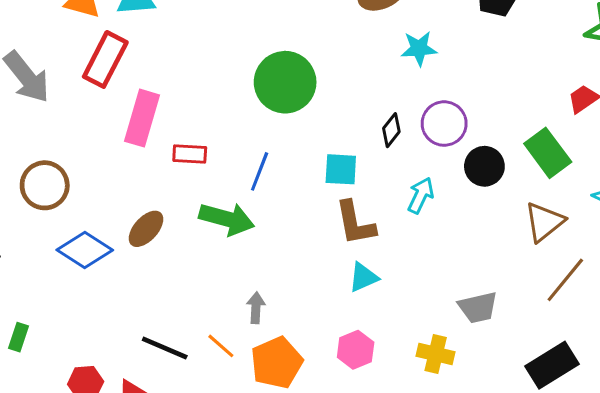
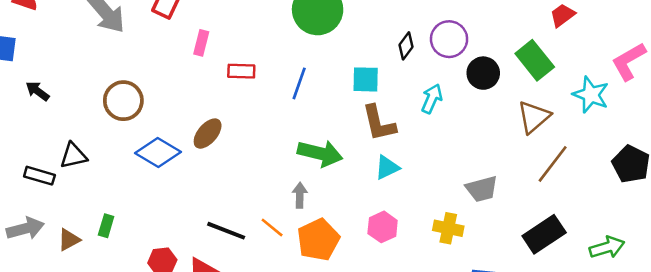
pink rectangle: (142, 118) -> (201, 43), size x0.6
green arrow: (227, 219) -> (320, 153), moved

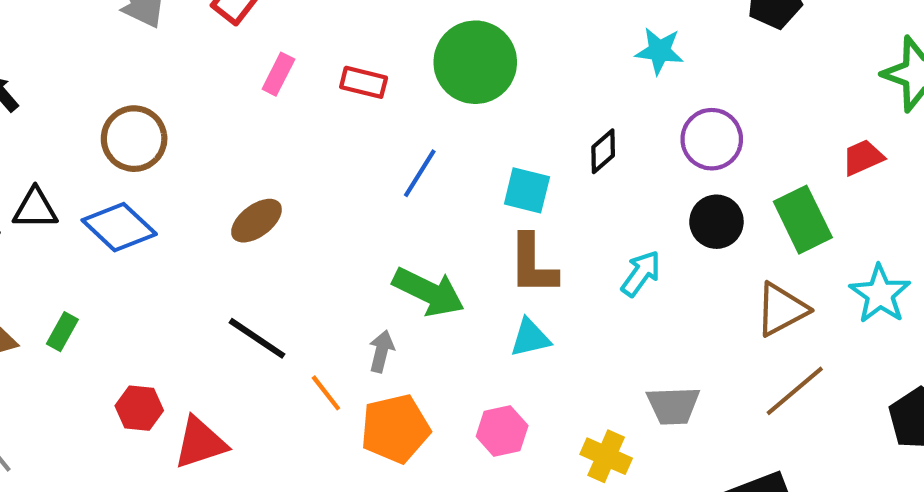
purple circle: (449, 39) -> (712, 139), moved
red rectangle: (241, 71) -> (364, 82), moved
cyan arrow: (432, 99) -> (641, 273), moved
blue diamond: (158, 153) -> (119, 227), moved
black line: (226, 231) -> (257, 338), moved

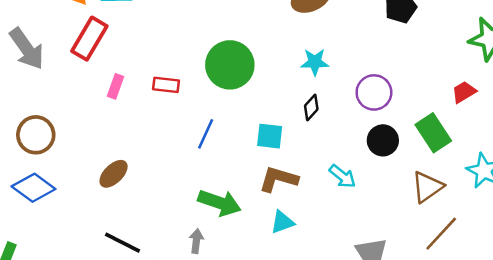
cyan star: (659, 51) -> (315, 62), moved
brown L-shape: (533, 265) -> (278, 179), turned 114
cyan arrow: (641, 273) -> (342, 176), turned 100

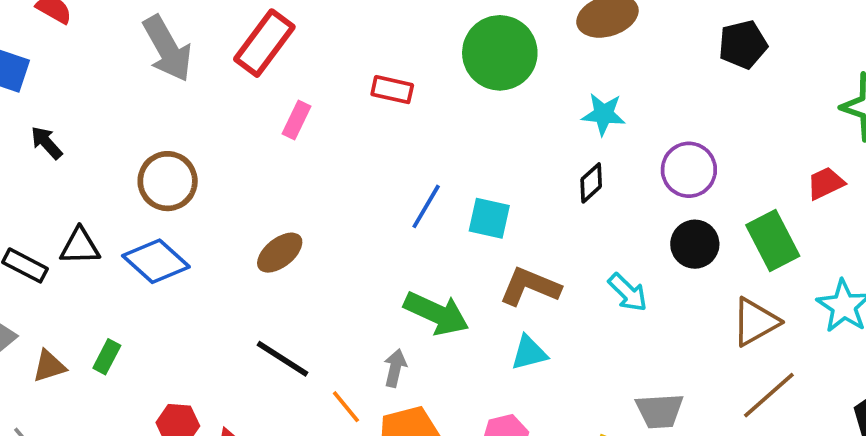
green circle: (230, 65) -> (500, 53), moved
red rectangle: (166, 85) -> (392, 90), moved
cyan square: (270, 136) -> (489, 218), moved

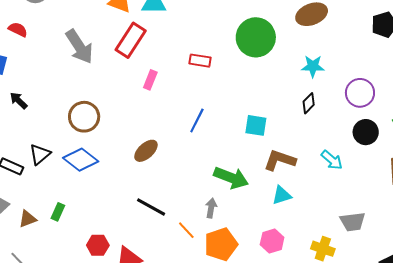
blue line: (426, 206) -> (197, 120), moved
black triangle: (80, 246) -> (40, 154), turned -35

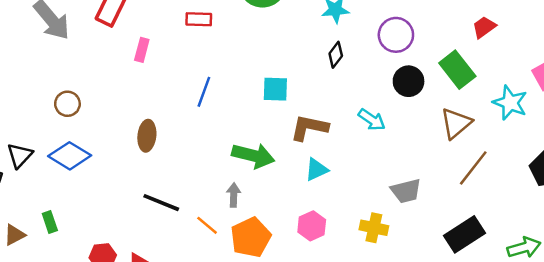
brown circle: (84, 117) -> (67, 104), size x0.7
brown ellipse: (146, 151) -> (147, 136), turned -35
green rectangle: (58, 212) -> (50, 222), turned -36

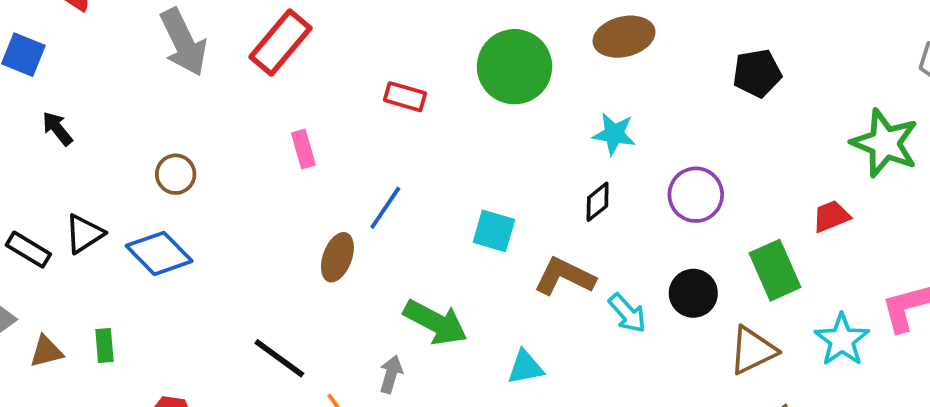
pink rectangle: (142, 50) -> (303, 149), moved, turned -45
black circle: (409, 81) -> (693, 293), moved
brown L-shape: (309, 128) -> (565, 276), moved
brown ellipse: (147, 136) -> (337, 257), moved

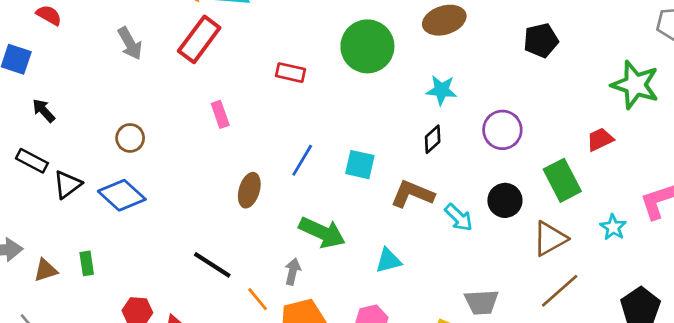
gray arrow: (183, 42) -> (130, 43), size x0.7
blue line: (385, 208) -> (302, 160), moved
black rectangle: (28, 250) -> (32, 161), moved
cyan star: (842, 340) -> (613, 227), size x0.7

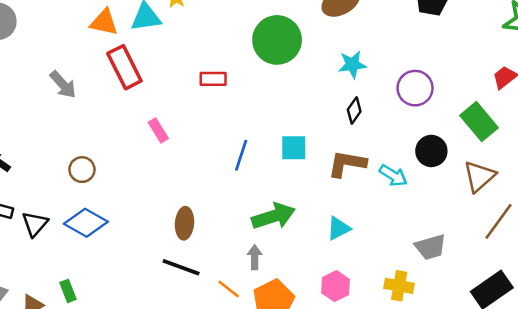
red rectangle: (199, 39) -> (124, 67), turned -51
brown ellipse: (249, 190) -> (184, 223), moved
green arrow: (322, 232) -> (273, 216), turned -30

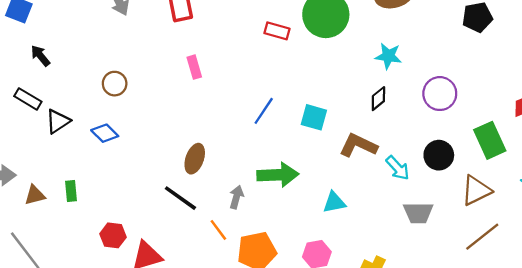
red rectangle: (213, 79) -> (277, 31), moved
blue diamond: (86, 223) -> (105, 133), size x0.7
gray trapezoid: (431, 247) -> (418, 213), moved
gray arrow: (255, 257) -> (236, 197), moved

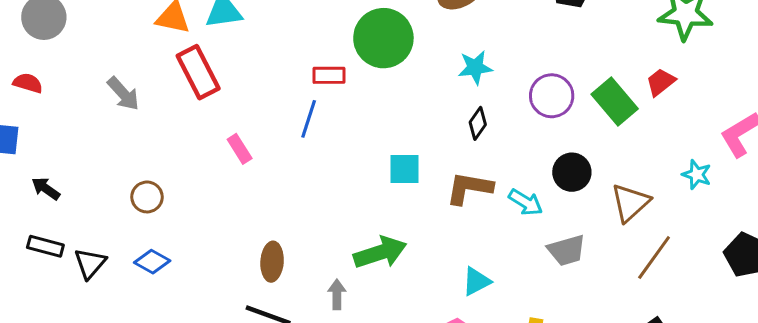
blue line: (264, 111) -> (309, 119), moved
green rectangle: (490, 140) -> (615, 101), moved
cyan triangle: (334, 202) -> (476, 281), moved

